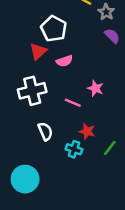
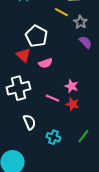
red triangle: (38, 51) -> (23, 55), turned -35
red star: (87, 131) -> (72, 104), moved

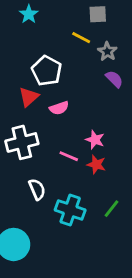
red triangle: (23, 55) -> (29, 97), turned 35
cyan cross: (53, 137) -> (70, 210), size x1.5

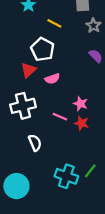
yellow line: (81, 38) -> (54, 23), moved
gray star: (107, 51) -> (93, 26), moved
green line: (111, 209) -> (90, 171), moved
cyan cross: (70, 210) -> (66, 176), moved

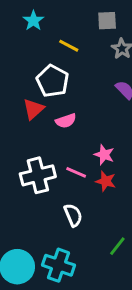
white cross: (23, 106) -> (38, 175), moved
white semicircle: (35, 143) -> (73, 215), moved
cyan cross: (66, 176) -> (58, 265), moved

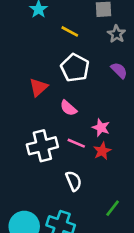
white pentagon: (53, 81) -> (75, 68), moved
pink semicircle: (66, 121) -> (68, 108), moved, turned 60
red star: (106, 181) -> (102, 151), turned 30

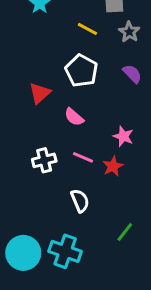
yellow line: (70, 31) -> (87, 29), moved
pink star: (101, 128) -> (123, 136), moved
white cross: (42, 146) -> (44, 160), size x0.7

